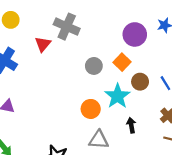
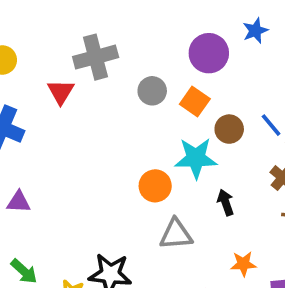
gray cross: (67, 27) -> (96, 57), turned -30
gray circle: (94, 66) -> (152, 91), moved
cyan star: (117, 96) -> (196, 158), turned -30

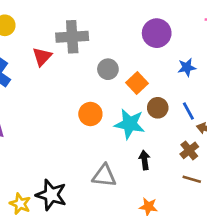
blue star: (255, 31) -> (187, 67), moved
purple circle: (209, 53) -> (157, 33), moved
orange circle: (155, 186) -> (90, 114), moved

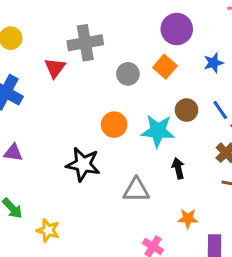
orange square: (137, 83) -> (165, 67), moved
black star: (51, 195) -> (83, 164), moved

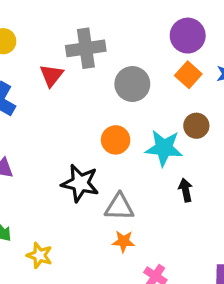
orange square: (165, 67) -> (188, 75), moved
gray circle: (128, 74) -> (132, 84), size x1.4
gray triangle: (136, 190) -> (119, 207), moved
orange star: (188, 219) -> (124, 241), moved

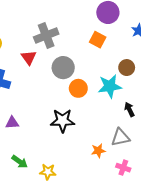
orange square: (188, 75) -> (98, 40), moved
gray circle: (132, 84) -> (63, 68), moved
gray triangle: (119, 207) -> (120, 137), moved

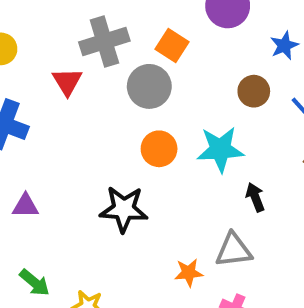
orange square: (98, 40) -> (172, 46), moved
gray circle: (63, 68) -> (149, 86), moved
brown circle: (127, 68) -> (254, 91), moved

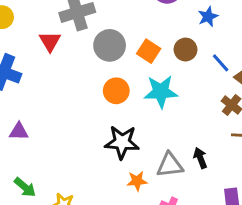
orange square: (172, 46) -> (149, 51), moved
black arrow: (255, 197) -> (200, 158), moved
black star: (124, 209) -> (122, 142), moved

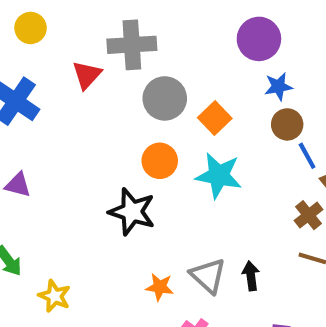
blue star: (208, 17) -> (278, 87), moved
brown circle: (185, 50) -> (287, 124), moved
black star: (122, 142) -> (132, 212), moved
gray triangle: (170, 165) -> (208, 276), turned 36

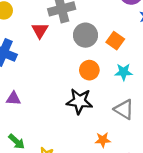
cyan star: (219, 176) -> (123, 72), size x0.7
gray triangle: (208, 276) -> (124, 109), moved

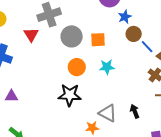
orange square: (115, 41) -> (98, 40), turned -35
gray triangle: (124, 109) -> (108, 113), moved

